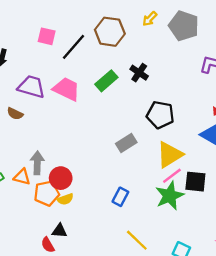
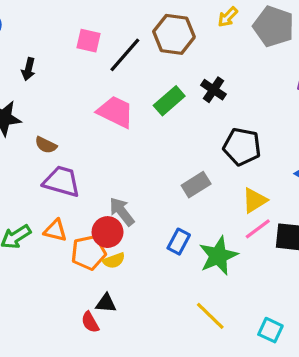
purple trapezoid: (31, 87) -> (62, 181), moved
yellow triangle: (170, 155) -> (255, 200), size x0.7
gray arrow: (37, 163) -> (122, 211), moved, turned -40
green star: (170, 196) -> (218, 256), moved
blue rectangle: (120, 197) -> (179, 242), moved

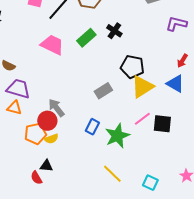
yellow triangle: (255, 200) -> (142, 87), moved, size x1.4
orange triangle: (55, 230) -> (14, 108), moved

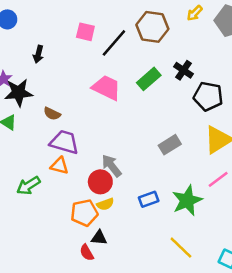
black pentagon: (132, 67) -> (208, 96), moved
blue rectangle: (92, 127) -> (149, 199), moved, turned 42
orange pentagon: (35, 134) -> (84, 213), moved

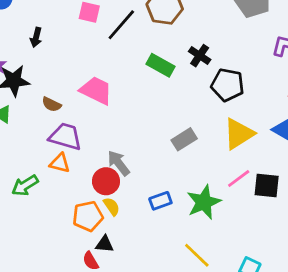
green rectangle: (149, 79) -> (160, 65), turned 70
pink trapezoid: (107, 88) -> (96, 90), moved
yellow semicircle: (105, 204) -> (112, 206), turned -105

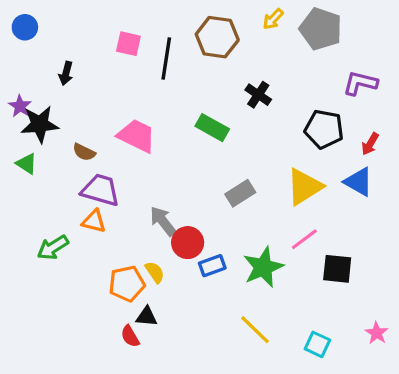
black line: (121, 25) -> (166, 58), turned -32
green rectangle: (160, 65) -> (212, 128), moved
black pentagon: (228, 85) -> (324, 129), moved
red circle: (106, 181) -> (188, 243), moved
black square: (267, 185) -> (337, 269), moved

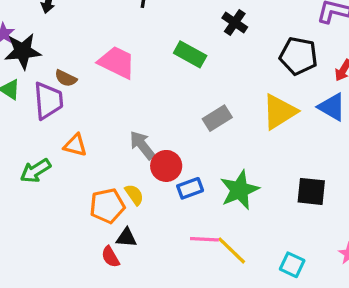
purple trapezoid: (101, 190) -> (48, 101), moved, turned 69
pink line: (304, 239) -> (204, 239), moved, turned 40

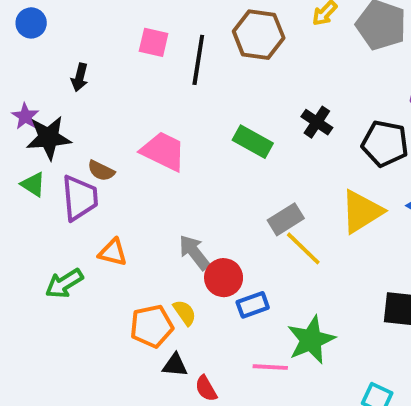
black cross: (235, 22) -> (317, 122), moved
green star: (240, 190) -> (311, 340), moved
yellow line: (232, 250) -> (303, 248), moved
red semicircle: (110, 257) -> (206, 388), moved

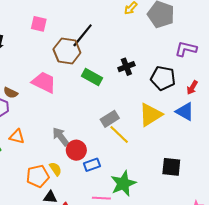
brown hexagon: (259, 35) -> (67, 51), moved
black line: (198, 60) -> (83, 35), moved, turned 30
black cross: (317, 122) -> (126, 67), turned 35

